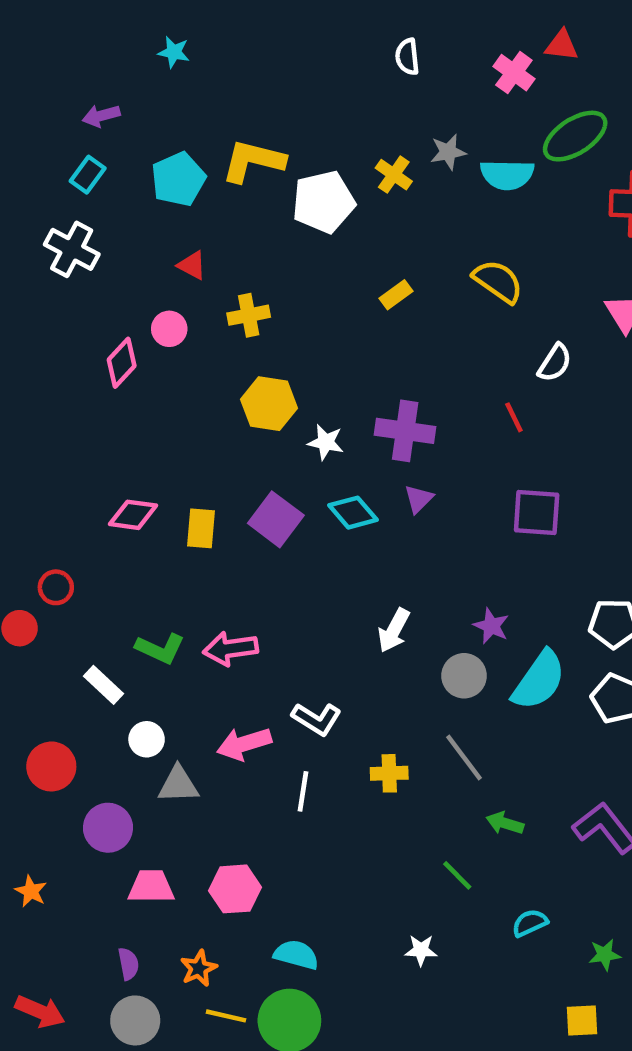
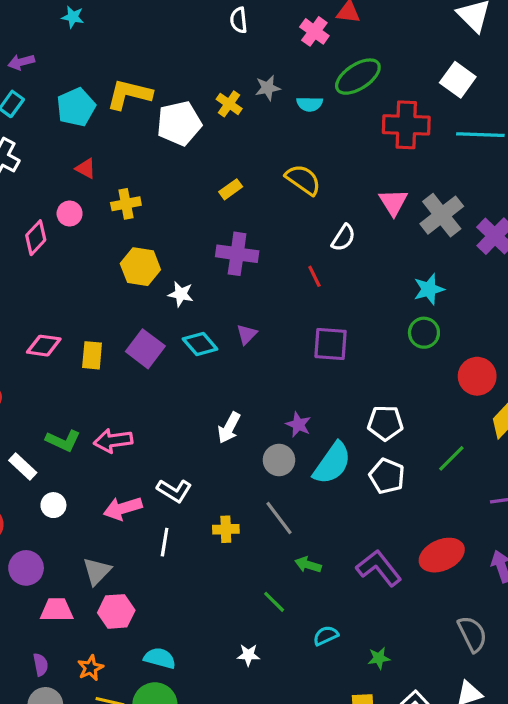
cyan semicircle: (507, 175) -> (310, 104), size x0.7
purple cross: (405, 431) -> (237, 254), moved
gray triangle: (178, 785) -> (97, 571), moved, turned -44

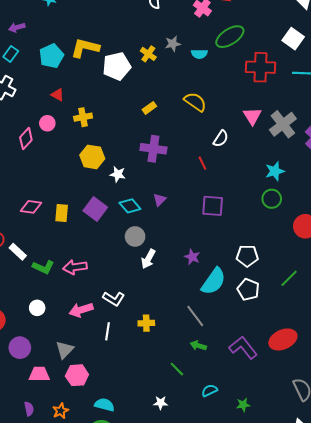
gray circle: (279, 460) -> (135, 236), moved
white rectangle: (23, 466) -> (18, 252), moved
gray line: (279, 518) -> (195, 316), moved

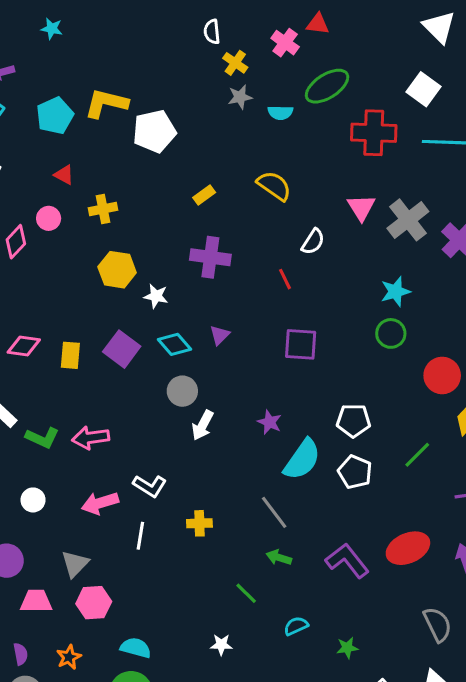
yellow cross: (148, 54) -> (235, 63), moved

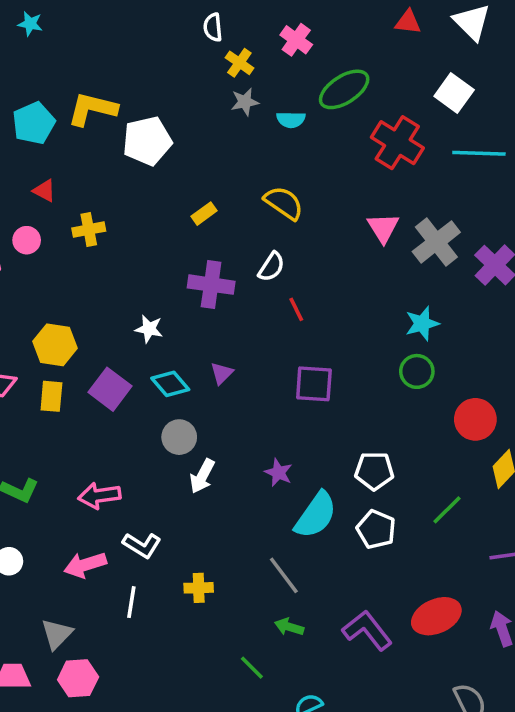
red triangle: (318, 24) -> (408, 22), moved
red cross: (374, 133) -> (397, 143), turned 30
white semicircle: (313, 242) -> (271, 267), moved
yellow hexagon: (117, 270) -> (55, 345), moved
pink arrow: (91, 438) -> (99, 496), moved

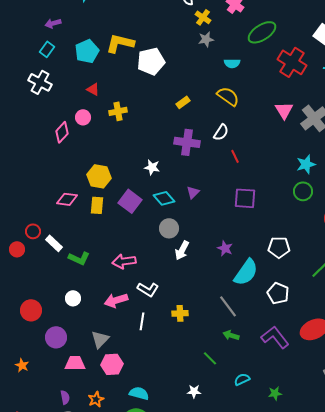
cyan semicircle: (291, 120) -> (232, 63), moved
white pentagon: (376, 529) -> (278, 293), moved

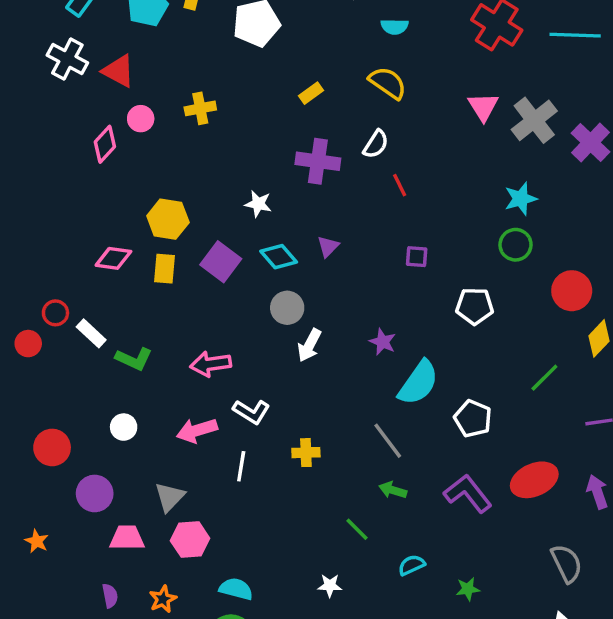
red triangle: (93, 89) -> (118, 71), moved, size x1.5
purple square: (245, 198) -> (417, 257), size x0.6
white pentagon: (279, 247) -> (475, 306), moved

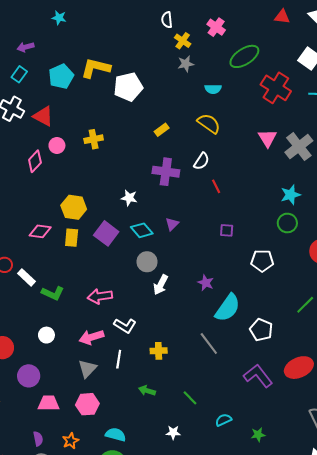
green arrow: (393, 490) -> (147, 391), moved
gray triangle: (170, 497) -> (87, 369), moved

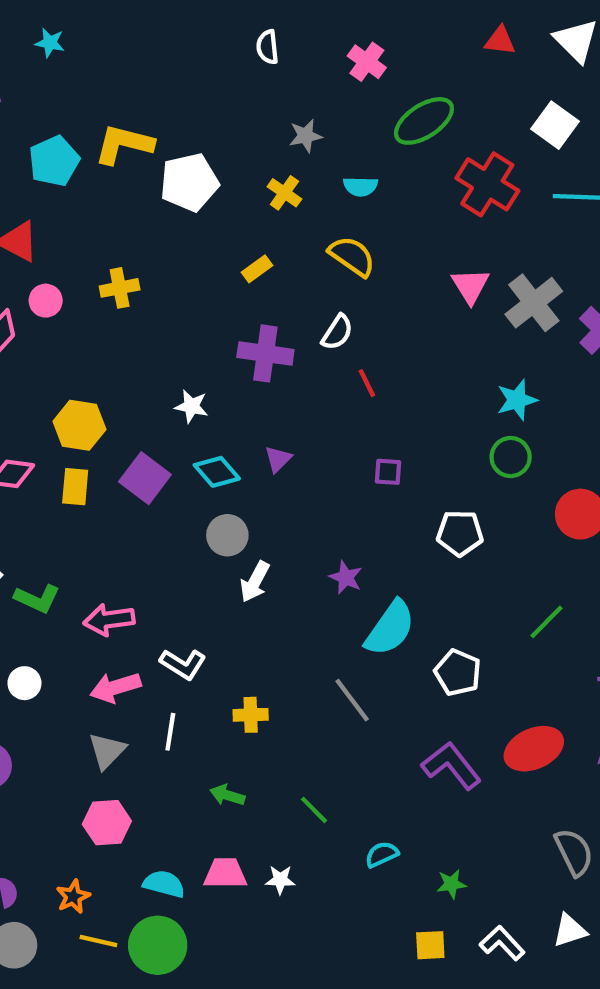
yellow cross: (183, 41) -> (284, 193), moved
pink arrow: (100, 296) -> (109, 620), moved
pink trapezoid: (49, 403) -> (225, 873), moved

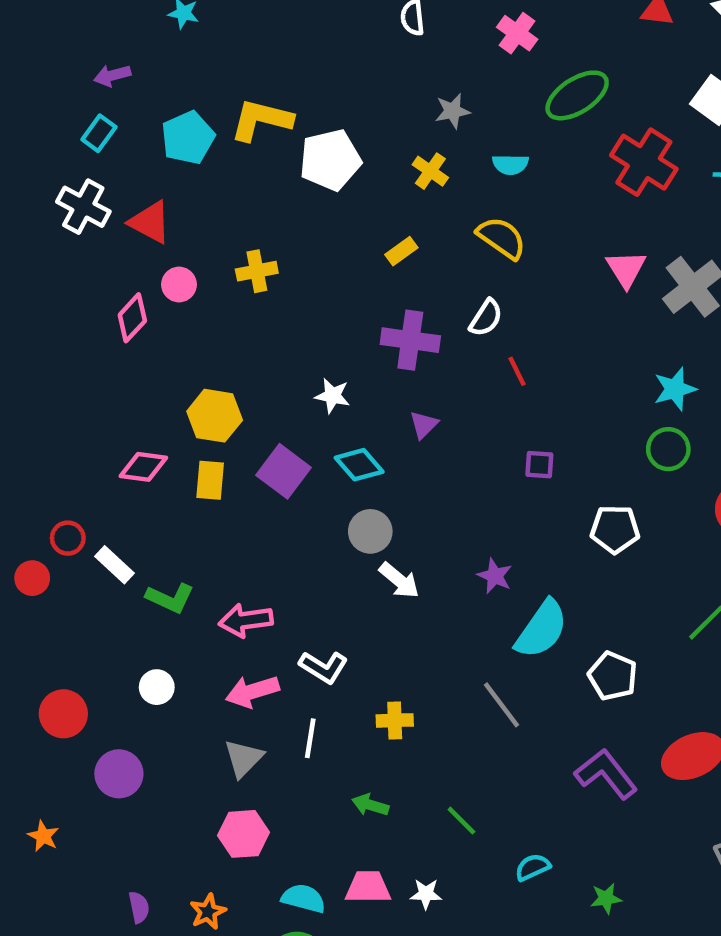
purple triangle: (278, 459) -> (424, 425), moved
white arrow: (255, 582) -> (399, 580), turned -78

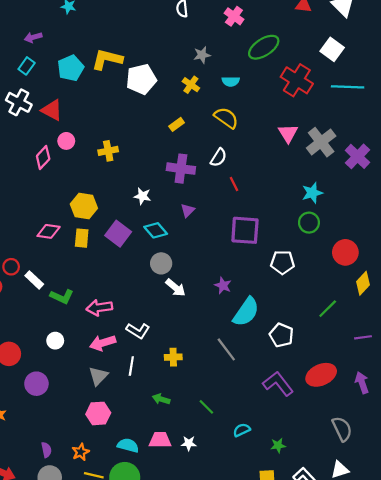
yellow cross: (257, 271) -> (108, 151), moved
purple square: (539, 465) -> (245, 230), size x2.0

